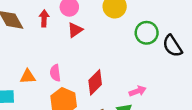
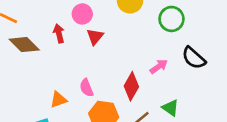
black semicircle: (172, 46) -> (194, 58), moved
pink arrow: (138, 91) -> (159, 67), moved

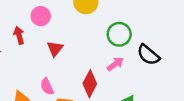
green circle: (171, 19) -> (119, 34), moved
red triangle: (95, 37) -> (55, 49), moved

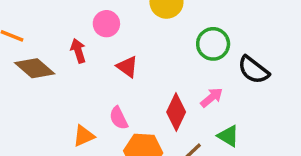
red triangle: (55, 49) -> (127, 67), turned -30
pink arrow: (115, 64) -> (212, 97), moved

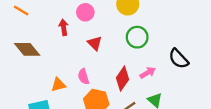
green circle: (213, 44) -> (137, 37), moved
brown diamond: (35, 68) -> (27, 49), moved

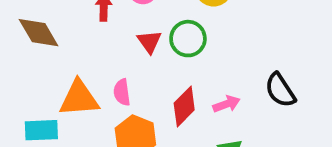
green circle: (137, 37) -> (188, 39), moved
orange triangle: (58, 85) -> (79, 98), size x1.6

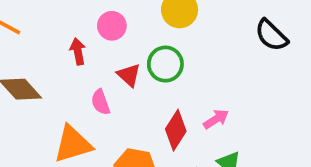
black semicircle: (280, 90) -> (271, 35), moved
pink semicircle: (122, 92) -> (101, 102), moved

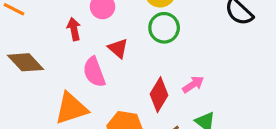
green circle: (165, 64) -> (164, 28), moved
pink semicircle: (101, 102) -> (94, 72), size x1.4

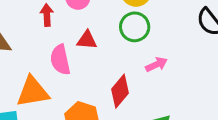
red triangle: (118, 48) -> (87, 40), turned -45
pink arrow: (193, 84) -> (156, 65), moved

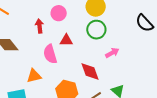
red diamond: (120, 91) -> (90, 72), turned -55
orange triangle: (33, 92) -> (34, 76), size x0.7

